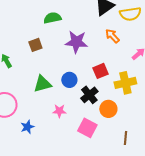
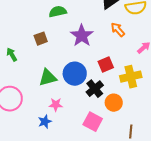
purple star: (76, 42) -> (82, 36), turned 30
blue circle: (69, 80) -> (75, 74), size x1.5
pink star: (59, 111) -> (56, 105), moved
blue star: (27, 127) -> (45, 122), moved

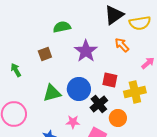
red square: (106, 65) -> (110, 80), turned 35
pink star: (56, 105) -> (73, 122), moved

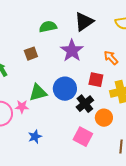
black triangle: (114, 15) -> (84, 22), moved
orange arrow: (122, 45) -> (111, 58), moved
pink star: (73, 122) -> (22, 107), moved

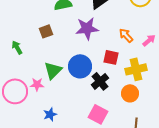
purple star: (72, 51) -> (87, 28), turned 30
green triangle: (38, 93) -> (53, 70), turned -30
orange circle: (104, 118) -> (130, 93), moved

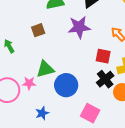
blue circle: (80, 66) -> (66, 85), moved
green triangle: (53, 70) -> (45, 69), turned 30
black cross: (100, 81) -> (105, 79), moved

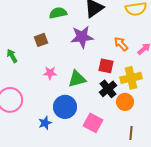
green triangle: (45, 69) -> (77, 79), moved
pink star: (29, 83) -> (50, 73), moved
blue circle: (66, 85) -> (65, 107), moved

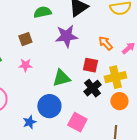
pink star: (50, 73) -> (25, 65), moved
orange circle: (125, 102) -> (119, 101), moved

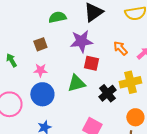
red square: (90, 65) -> (91, 63), moved
orange circle: (119, 101) -> (135, 117), moved
blue circle: (49, 106) -> (42, 94), moved

